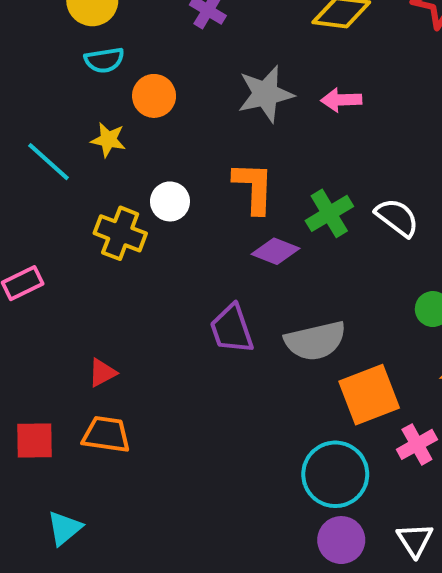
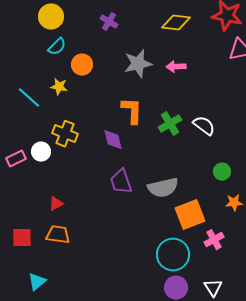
cyan semicircle: (104, 60) -> (57, 47), turned -36
white circle: (170, 201) -> (41, 152), moved
purple diamond: (276, 251) -> (113, 140), moved, turned 55

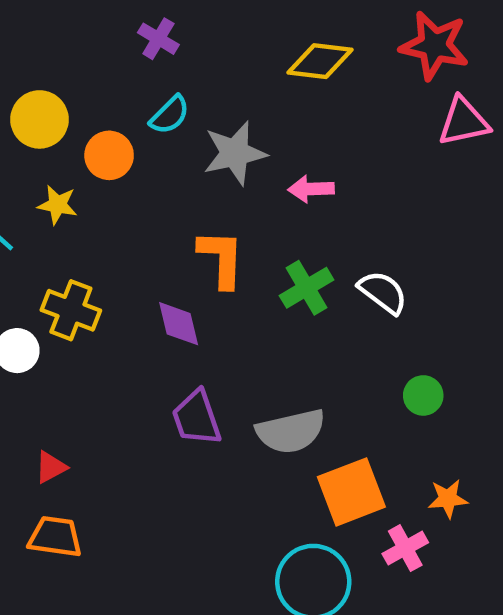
yellow circle: (51, 17) -> (39, 119), moved
purple cross: (109, 22) -> (158, 39), moved
cyan semicircle: (57, 47) -> (170, 115), moved
pink arrow: (176, 67) -> (311, 189), moved
orange star: (234, 203) -> (448, 499), moved

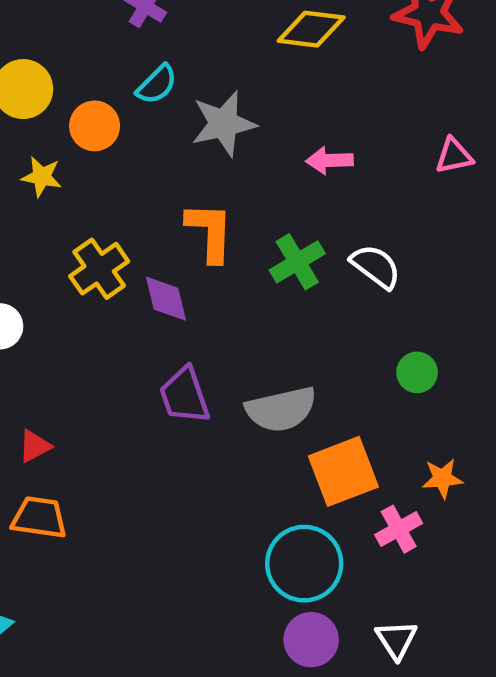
pink triangle: (464, 122) -> (454, 156), moved, size x0.7
pink arrow: (311, 189) -> (330, 160), moved
yellow cross: (71, 310) -> (99, 269), moved, turned 34

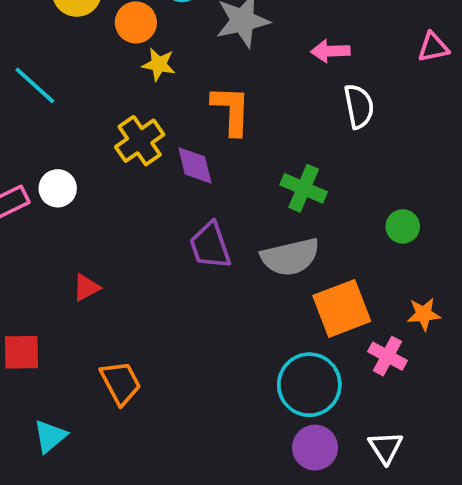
yellow star: (42, 177) -> (159, 64), moved
green cross: (297, 262) -> (304, 188), moved, turned -36
white semicircle: (376, 266) -> (359, 106), moved, turned 42
orange trapezoid: (39, 518) -> (121, 383), moved, turned 54
pink cross: (399, 529) -> (387, 356), turned -33

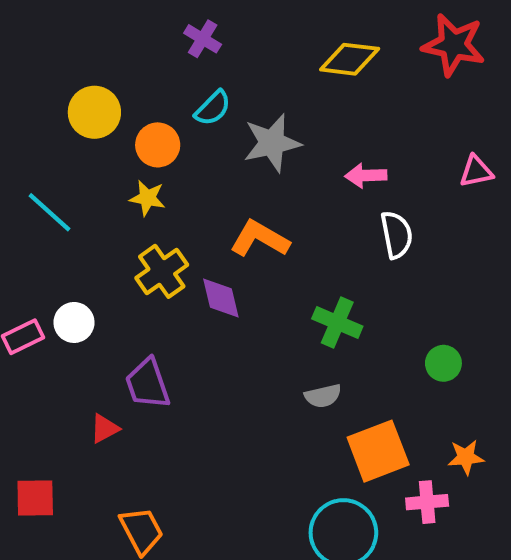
yellow star: (159, 64) -> (147, 198), moved
orange L-shape: (231, 110) -> (260, 239), turned -62
purple trapezoid: (210, 246) -> (147, 384), moved
gray semicircle: (290, 257) -> (323, 396), size x0.6
pink cross: (387, 356) -> (427, 502), turned -33

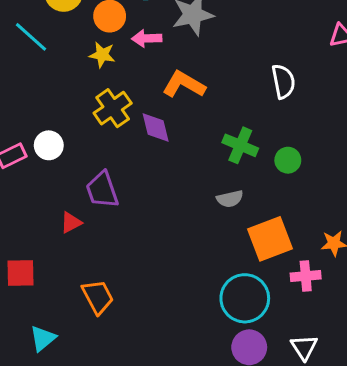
pink arrow: (366, 176) -> (147, 38), moved
cyan line: (50, 212) -> (31, 37), moved
green circle: (443, 363) -> (288, 160), moved

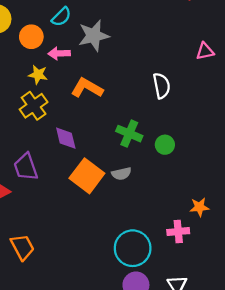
yellow star: (102, 55) -> (38, 75), moved
purple diamond: (156, 128) -> (66, 138), moved
orange square: (270, 239) -> (87, 176), moved, turned -32

